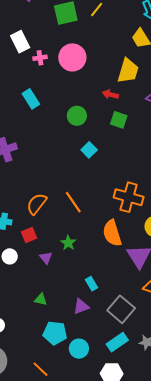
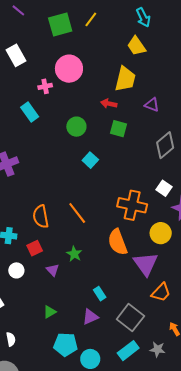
pink cross: (40, 58) -> (45, 86), moved
orange semicircle: (37, 204) -> (41, 217), turned -45
green triangle: (41, 299) -> (50, 312), turned -40

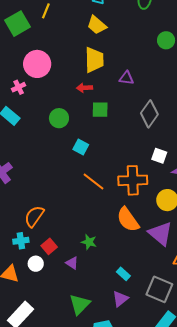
orange line: (77, 213) -> (93, 182), moved
orange semicircle: (41, 217) -> (34, 216), moved, turned 60
white circle: (16, 270) -> (36, 264), moved
green triangle: (50, 312) -> (80, 304), size x1.6

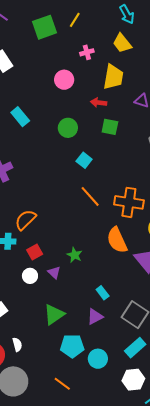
pink circle: (37, 64) -> (64, 80), moved, size x0.7
pink cross: (19, 87) -> (87, 52), moved
white circle: (36, 264) -> (30, 276), moved

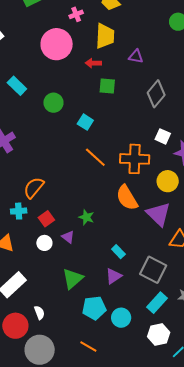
pink circle: (64, 80) -> (57, 44), size x1.6
green circle: (68, 128) -> (53, 103), moved

